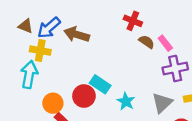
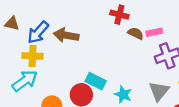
brown triangle: (26, 26) -> (12, 24), moved
pink rectangle: (165, 43) -> (154, 32), turned -56
cyan arrow: (29, 74) -> (25, 81), turned 52

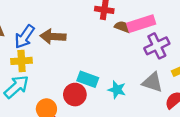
pink rectangle: (154, 32) -> (141, 24), size x1.6
gray triangle: (159, 91) -> (152, 82), turned -45

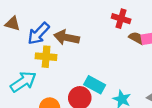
yellow cross: (22, 61) -> (46, 57), moved

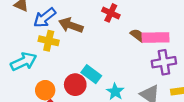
red cross: (121, 19) -> (111, 13), moved

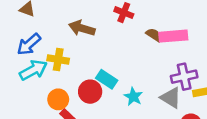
blue arrow: (45, 18) -> (29, 44), moved
yellow cross: (49, 41) -> (58, 59), moved
purple cross: (164, 62) -> (184, 77), moved

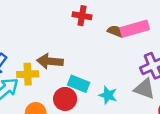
brown arrow: (82, 28) -> (50, 61), moved

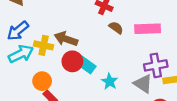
brown semicircle: (116, 31) -> (116, 28), moved
red circle: (65, 99) -> (72, 61), moved

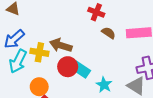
cyan arrow: (21, 54) -> (18, 61), turned 145

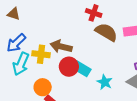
brown semicircle: (109, 33) -> (106, 32), size x1.6

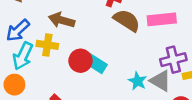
brown arrow: (61, 46) -> (62, 20), moved
cyan star: (105, 82) -> (138, 81), moved
orange circle: (43, 87) -> (14, 85), moved

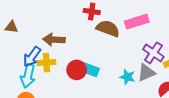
blue arrow: (18, 30) -> (32, 57), moved
purple cross: (173, 60) -> (153, 53), turned -30
gray triangle: (160, 81) -> (146, 73), turned -42

